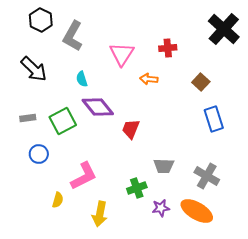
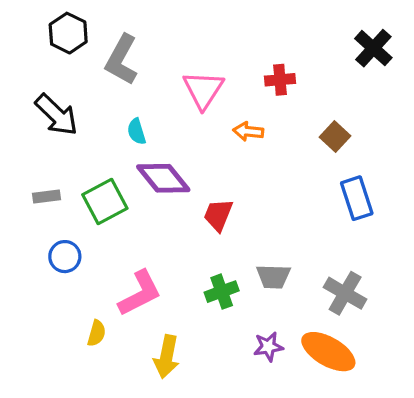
black cross: (224, 29) -> (373, 48), size x0.7
green cross: (137, 188) -> (222, 292), moved

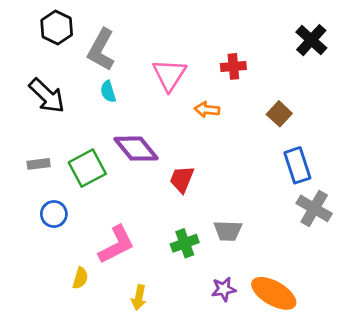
cyan semicircle: (137, 131) -> (108, 92), moved
gray cross: (345, 293) -> (314, 208), moved
yellow arrow: (167, 357) -> (139, 298), size x0.7

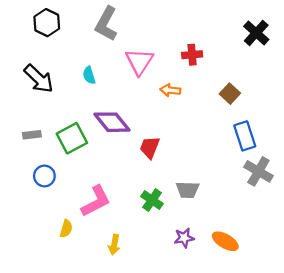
gray L-shape: (101, 50) -> (106, 24), moved
green cross: (185, 243) -> (152, 200), turned -35
orange ellipse: (274, 293) -> (225, 241), size x0.7

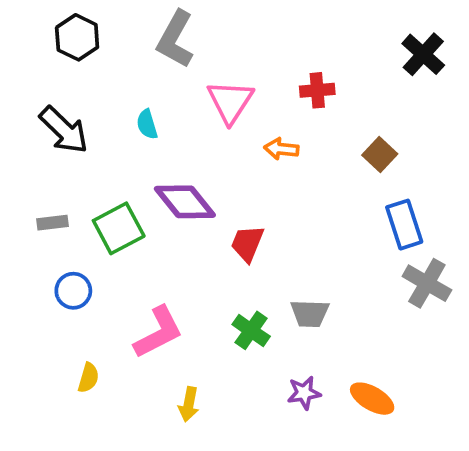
yellow semicircle: (66, 229) -> (88, 378), moved

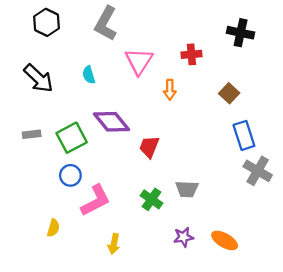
black cross: (423, 54) -> (241, 33), moved, turned -30
orange arrow: (281, 149) -> (170, 90), turned -96
blue circle: (73, 291) -> (70, 175), moved

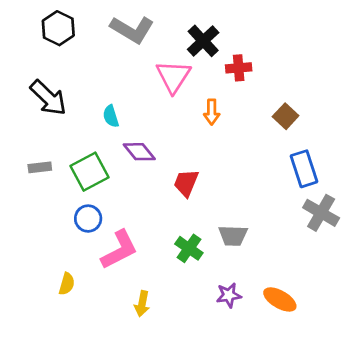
gray L-shape: (106, 24) -> (132, 30), turned -88
black cross: (241, 33) -> (203, 41), moved, turned 35
cyan semicircle: (89, 75) -> (111, 116), moved
purple diamond: (112, 122) -> (139, 152), size x0.7

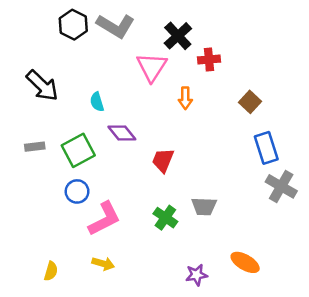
black hexagon: (58, 28) -> (73, 25), moved
yellow semicircle: (67, 284) -> (51, 271), moved
purple star: (229, 295) -> (197, 275), moved
yellow arrow: (142, 304) -> (103, 264), moved, turned -85

